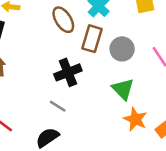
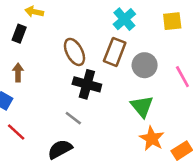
brown ellipse: (63, 20) -> (74, 52), moved
black cross: (68, 72) -> (87, 84), turned 32

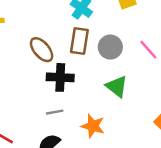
gray line: (73, 118) -> (55, 112), turned -35
orange star: (152, 139) -> (93, 126), moved

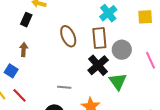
brown rectangle: (79, 41) -> (99, 38), turned -30
black cross: (60, 77) -> (98, 65), moved, turned 30

